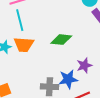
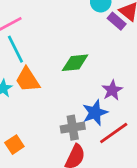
orange trapezoid: (24, 45) -> (28, 80), turned 65

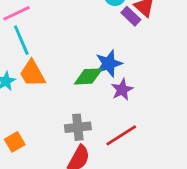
green diamond: (75, 63) -> (88, 76), moved
blue star: (95, 113) -> (109, 64), moved

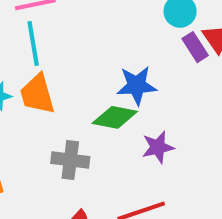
blue star: (109, 64) -> (137, 85), moved
gray cross: (78, 127) -> (70, 160), moved

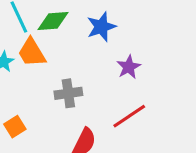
green diamond: (115, 117) -> (53, 21), moved

